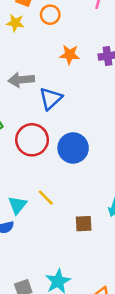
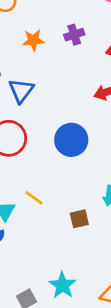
blue circle: (73, 148) -> (71, 140), moved

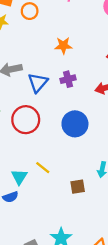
purple cross: (74, 35) -> (68, 79), moved
orange star: (33, 40) -> (63, 46), moved

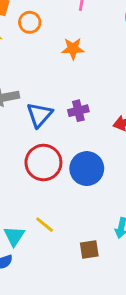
orange star: (63, 46) -> (73, 49), moved
red circle: (26, 120) -> (43, 163), moved

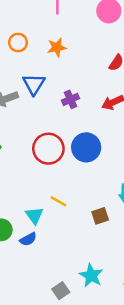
orange circle: (30, 22) -> (18, 42), moved
blue triangle: (39, 115) -> (34, 84), moved

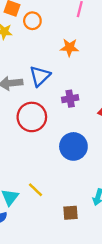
orange circle: (18, 42) -> (32, 21), moved
red circle: (48, 149) -> (32, 117), moved

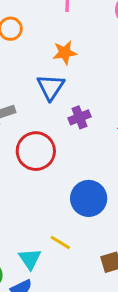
blue triangle: (40, 76) -> (51, 87), moved
blue circle: (73, 146) -> (89, 198), moved

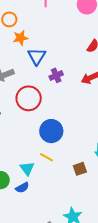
orange star: (65, 53) -> (20, 38), moved
blue circle: (89, 198) -> (51, 131), moved

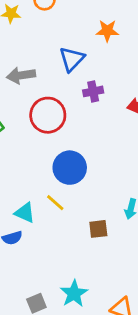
orange star: (20, 38) -> (107, 31), moved
cyan triangle: (27, 169) -> (25, 213), turned -42

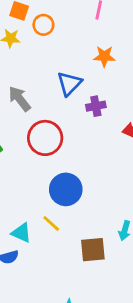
gray arrow: (21, 75) -> (20, 99), turned 60
purple cross: (93, 91) -> (96, 106), moved
brown square: (98, 229) -> (93, 250), size x1.4

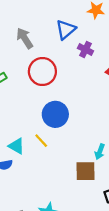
purple cross: (96, 106) -> (85, 50), turned 32
brown square: (93, 250) -> (85, 171), moved

